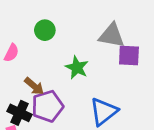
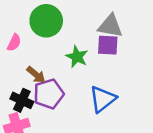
green circle: (45, 30) -> (46, 21), size x1.6
purple square: (129, 56) -> (108, 45), moved

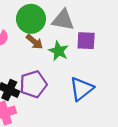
gray triangle: (110, 26) -> (63, 20), moved
brown arrow: (36, 75) -> (34, 42), moved

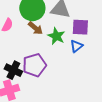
blue triangle: (81, 89) -> (76, 46), moved, size x0.6

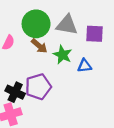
purple square: (80, 27) -> (94, 34), moved
blue triangle: (76, 46) -> (85, 66), turned 32

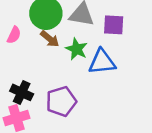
blue triangle: (85, 66) -> (102, 62), size x1.6
purple pentagon: (38, 87) -> (61, 101), moved

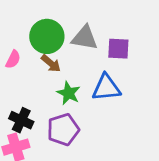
green star: (77, 49) -> (68, 93), moved

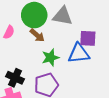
purple square: (118, 49) -> (88, 38), moved
green star: (68, 93) -> (50, 58), turned 30

